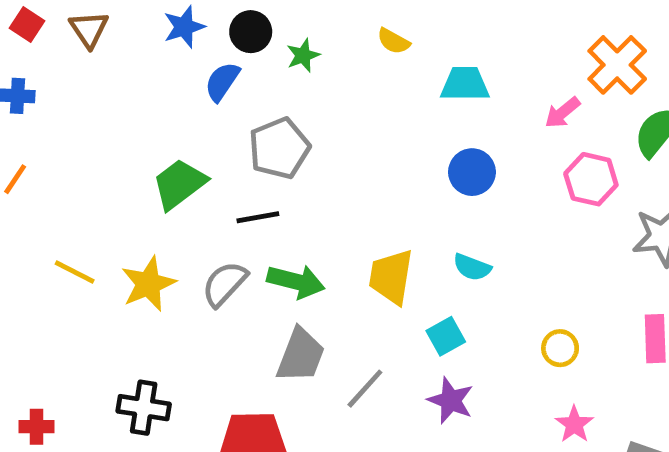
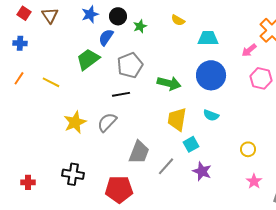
blue circle: (472, 172) -> (211, 75), size x1.5
green trapezoid: (179, 184) -> (88, 59), moved
yellow line: (75, 272) -> (51, 82), moved
green arrow: (296, 281) -> (169, 83), moved
cyan square: (446, 336) -> (191, 144), moved

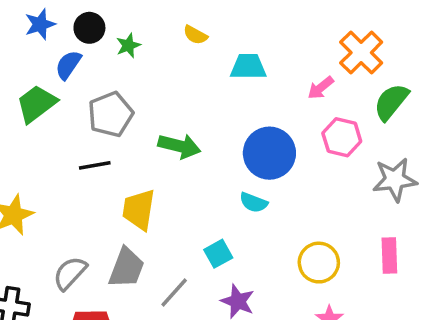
blue circle: (211, 75) -> (269, 153), moved
yellow trapezoid: (177, 119) -> (139, 210), moved
gray semicircle: (107, 122) -> (70, 273), moved
yellow circle: (248, 149) -> (319, 263), size x1.5

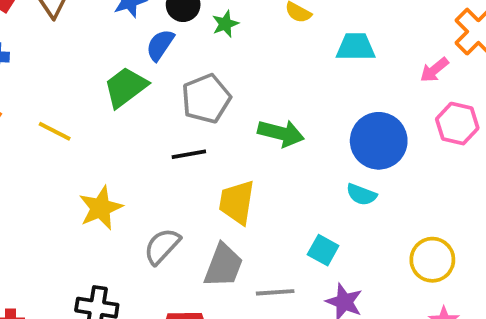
cyan square: (218, 254) -> (323, 250), turned -32
gray semicircle: (70, 273) -> (162, 246), moved
gray line: (174, 293) -> (275, 292), turned 44

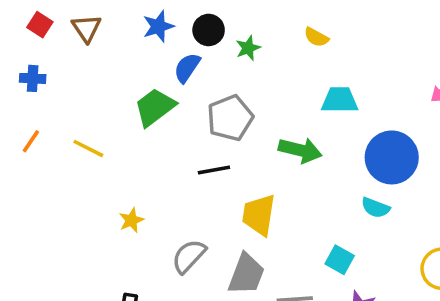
cyan trapezoid: (356, 47) -> (340, 100), moved
yellow star: (101, 208) -> (131, 220), size x0.6

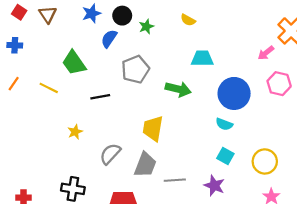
green trapezoid: (155, 107) -> (74, 63), moved, turned -88
black line: (214, 170) -> (100, 97), moved
cyan square: (340, 260) -> (225, 156), moved

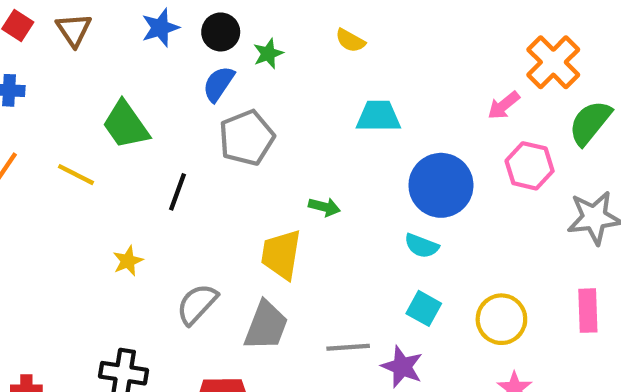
blue semicircle: (109, 39) -> (219, 84), moved
green arrow: (178, 89) -> (324, 207), moved, size x0.6
black line: (100, 97) -> (178, 192), turned -60
gray line: (175, 180) -> (348, 347), moved

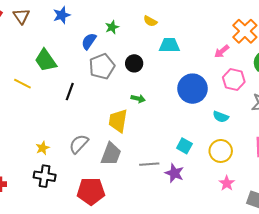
black circle: (221, 32) -> (134, 63), moved
cyan trapezoid: (378, 116) -> (169, 45), moved
cyan semicircle: (422, 246) -> (221, 117), moved
yellow star: (128, 261) -> (43, 148), moved

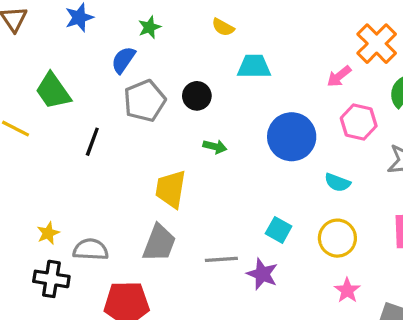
green star: (112, 27) -> (149, 27), moved
green arrow: (138, 99) -> (215, 147), moved
gray semicircle: (79, 144) -> (91, 250), moved, turned 50

